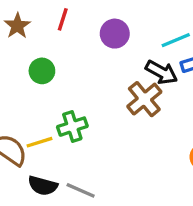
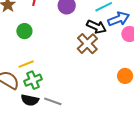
green cross: (72, 127) -> (33, 80), moved
yellow line: (40, 142) -> (26, 64), moved

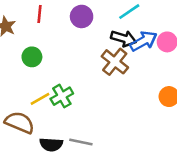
blue arrow: (119, 19) -> (144, 41), moved
green cross: (33, 80) -> (62, 96), moved

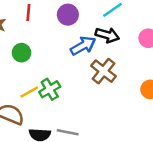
blue arrow: (144, 41) -> (83, 46), moved
brown cross: (115, 62) -> (104, 71), moved

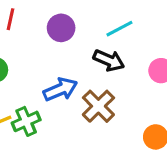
blue arrow: (83, 46) -> (60, 89), moved

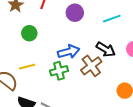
black arrow: (109, 60) -> (106, 49), moved
green cross: (26, 121) -> (59, 71), moved

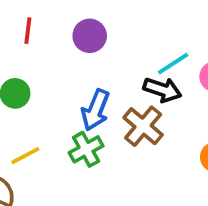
cyan line: (112, 19) -> (173, 64), moved
blue arrow: (69, 52) -> (95, 110), turned 140

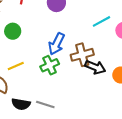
black arrow: (162, 90) -> (95, 67), moved
brown cross: (143, 126) -> (82, 55), turned 30

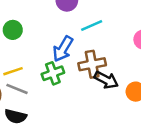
cyan line: (101, 21) -> (92, 25), moved
gray line: (45, 105) -> (17, 89), moved

